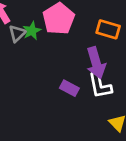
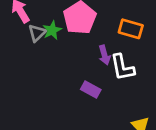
purple arrow: (96, 63) -> (105, 55), moved, size x0.6
white L-shape: (100, 86) -> (122, 67), moved

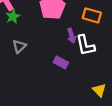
green star: (52, 30) -> (13, 16), moved
gray triangle: (37, 33) -> (19, 46), moved

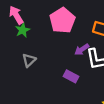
purple arrow: (72, 36) -> (82, 49), turned 72

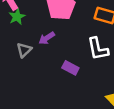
purple arrow: (82, 49) -> (47, 38), moved

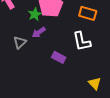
green star: (17, 17) -> (35, 14), moved

